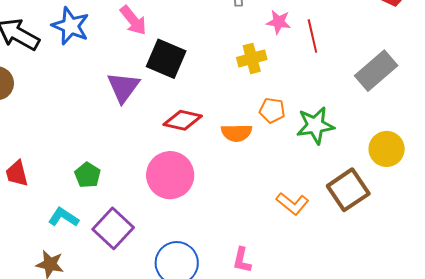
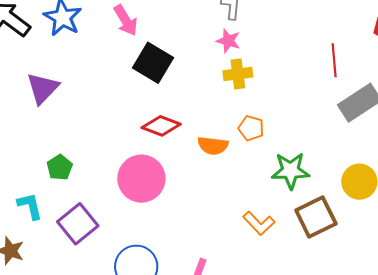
pink star: (279, 22) -> (228, 41), moved
red line: (312, 36) -> (334, 60), moved
purple triangle: (123, 87) -> (43, 88), moved
green star: (315, 125) -> (291, 171), moved
cyan L-shape: (63, 217) -> (30, 206), turned 36

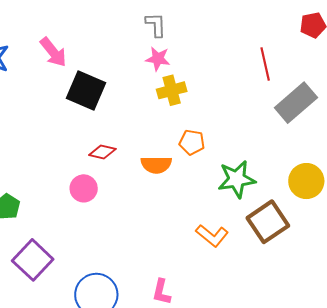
red diamond: (161, 126) -> (102, 152), size x0.7
pink circle: (141, 179) -> (84, 188), moved, size x0.6

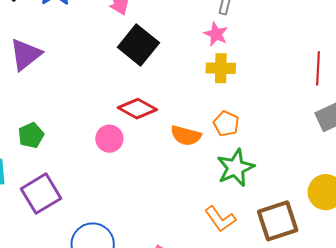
red diamond: (102, 152) -> (137, 109), size x1.4
green star: (237, 179) -> (235, 168), moved, turned -30

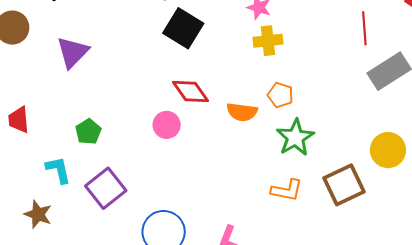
red diamond: (137, 109) -> (191, 92), turned 33
orange L-shape: (220, 219) -> (287, 190), turned -36

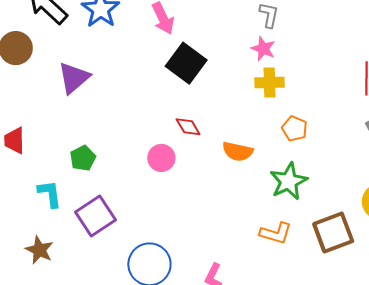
red diamond: (191, 92) -> (188, 127), size x0.7
orange pentagon: (280, 95) -> (295, 129), moved
brown star: (38, 214) -> (39, 250), moved

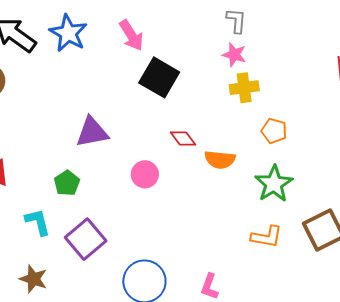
purple triangle: (74, 78) -> (92, 132), moved, turned 36
red diamond: (188, 127) -> (183, 138), moved

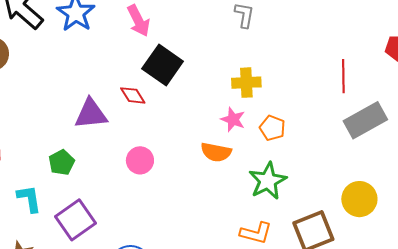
pink star: (234, 55) -> (233, 119), moved
red diamond: (183, 138) -> (133, 95), moved

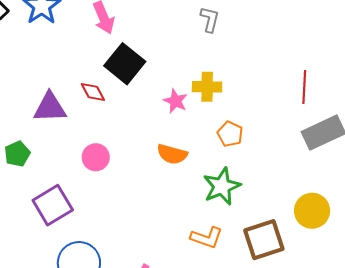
pink star: (233, 119) -> (175, 101), moved
purple square: (75, 220) -> (53, 205), moved

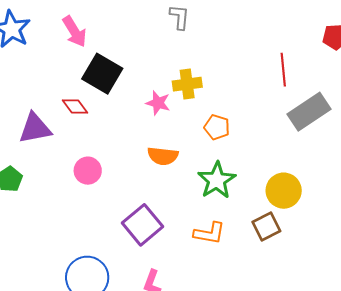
purple square: (53, 205) -> (142, 225), moved
yellow circle: (312, 211) -> (284, 191), moved
brown square: (264, 240) -> (266, 226), size x0.7

